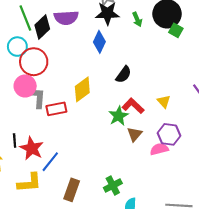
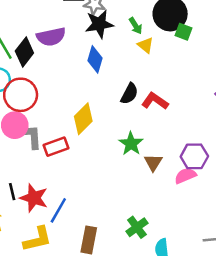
yellow triangle: (164, 101) -> (146, 45), moved
red L-shape: (133, 106) -> (155, 101), moved

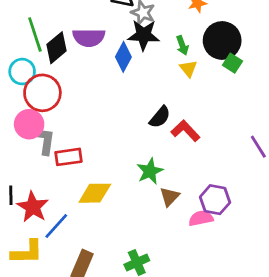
blue diamond: (95, 59) -> (123, 57), moved
yellow diamond: (83, 119) -> (95, 193), moved, turned 32

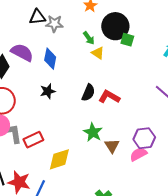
black star: (144, 35) -> (48, 91), moved, size x0.7
purple semicircle: (89, 38) -> (22, 52), turned -135

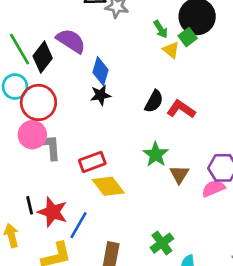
green square: (127, 40) -> (188, 37), moved, turned 32
blue diamond: (50, 59) -> (100, 71), moved
red rectangle: (33, 140) -> (92, 162), moved
yellow diamond: (59, 159) -> (108, 186), turned 65

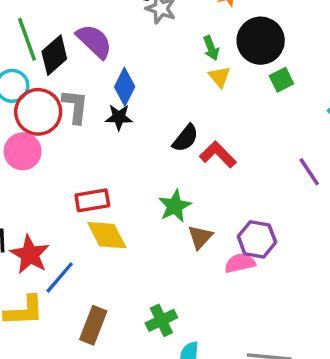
green square: (188, 37) -> (281, 80), moved
gray L-shape: (50, 147) -> (75, 106), moved

